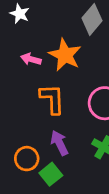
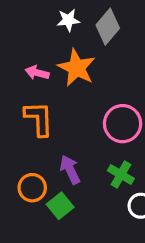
white star: (20, 14) -> (68, 20), moved, turned -30
orange L-shape: (52, 99) -> (39, 119), moved

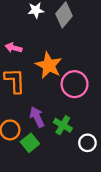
orange star: (77, 68) -> (49, 65), moved
green cross: (121, 175) -> (63, 125), moved

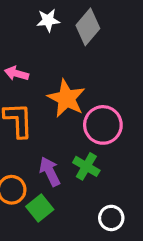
green cross: (63, 125) -> (86, 166), moved
white circle: (87, 143) -> (111, 218), moved

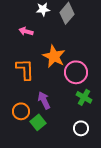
pink arrow: (17, 73) -> (26, 31), moved
green cross: (86, 166) -> (84, 97), moved

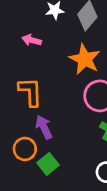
orange star: (54, 56) -> (85, 59), moved
purple arrow: (44, 100) -> (44, 127), moved

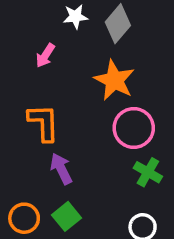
pink arrow: (32, 40) -> (45, 55), turned -72
orange circle: (25, 149) -> (24, 218), moved

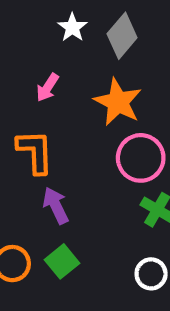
white star: (75, 17) -> (72, 27), turned -30
pink arrow: (45, 55) -> (47, 88), moved

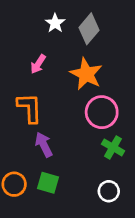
green square: (62, 261) -> (48, 183), turned -35

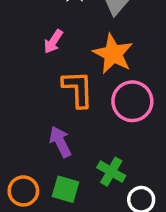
orange L-shape: (30, 108) -> (78, 89), moved
green cross: (113, 147) -> (111, 172), moved

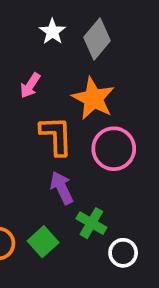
purple arrow: (60, 142) -> (62, 188), moved
green square: (66, 189) -> (43, 242), turned 32

